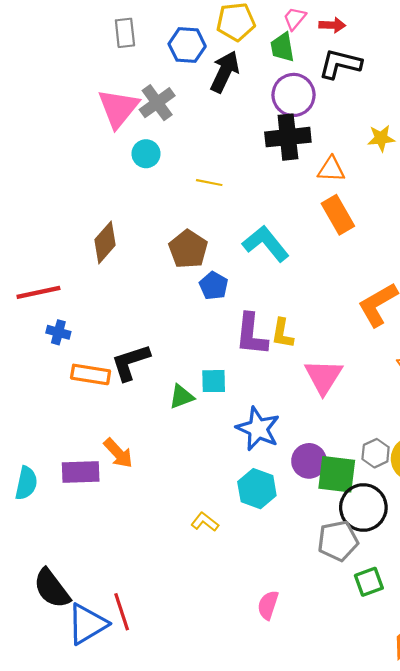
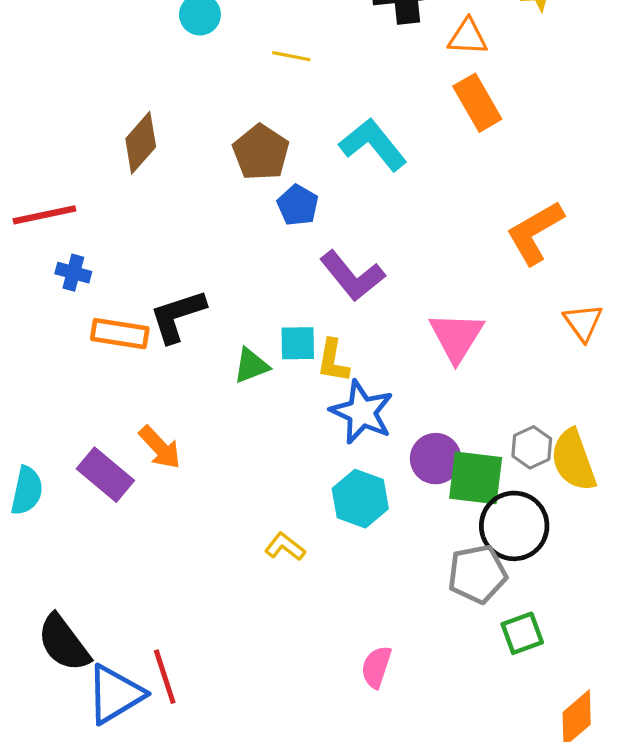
yellow L-shape: (282, 333) -> (333, 361), moved
purple L-shape: (251, 334) -> (352, 276), turned -45
purple rectangle: (81, 472) -> (105, 475), turned 42

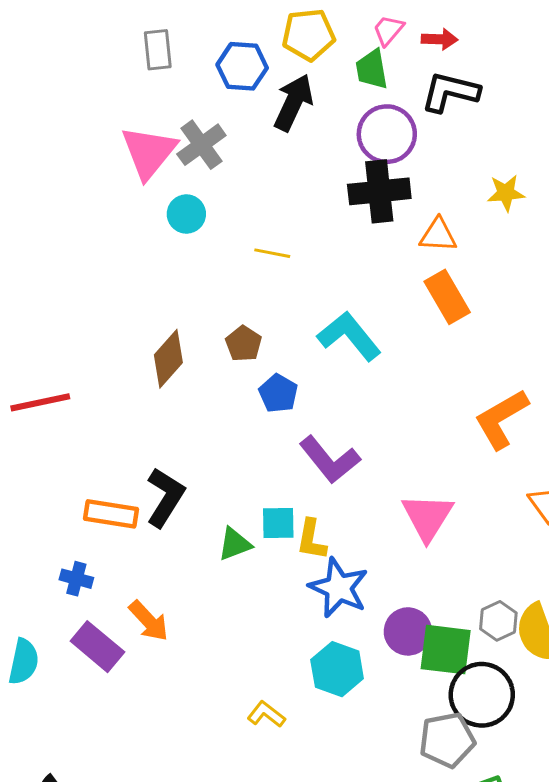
brown diamond: (141, 143) -> (168, 359), moved
brown pentagon: (261, 152) -> (244, 344), size x0.7
blue cross: (73, 273) -> (76, 579), moved
black L-shape: (178, 316) -> (165, 497), turned 140

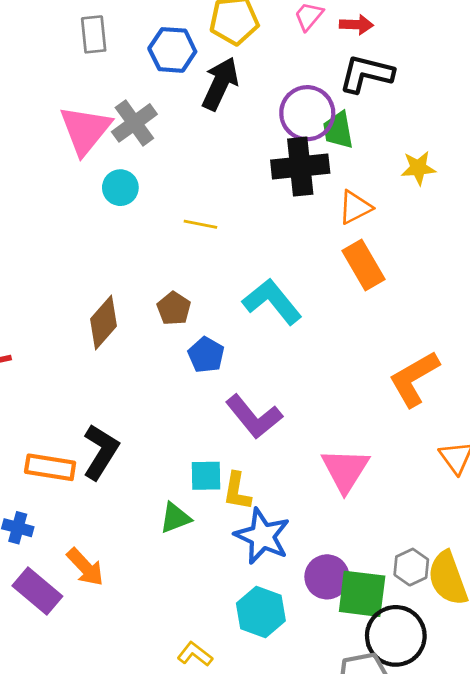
green trapezoid: (372, 69) -> (338, 130), moved
orange triangle: (438, 235) -> (355, 207), turned -30
green triangle: (235, 544) -> (175, 518), moved

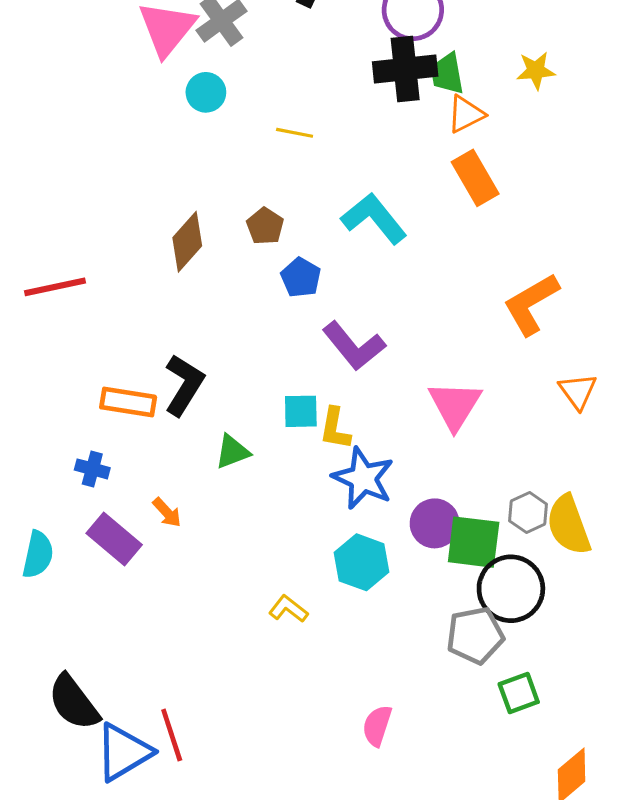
green trapezoid: (338, 130) -> (447, 74), moved
green triangle: (175, 518) -> (232, 452), moved
orange arrow: (85, 567) -> (167, 512), size x0.7

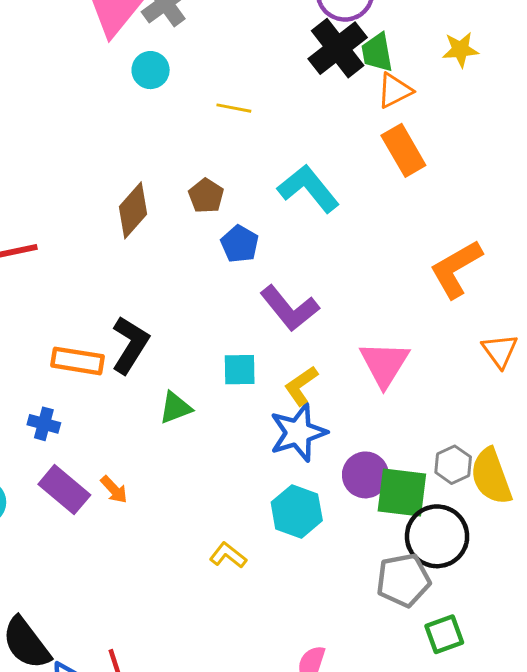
black cross: (405, 69) -> (338, 48), turned -32
yellow L-shape: (335, 428) -> (301, 386), moved, turned 45
blue star: (363, 478) -> (298, 433), turned 30
orange arrow: (167, 512) -> (114, 490), moved

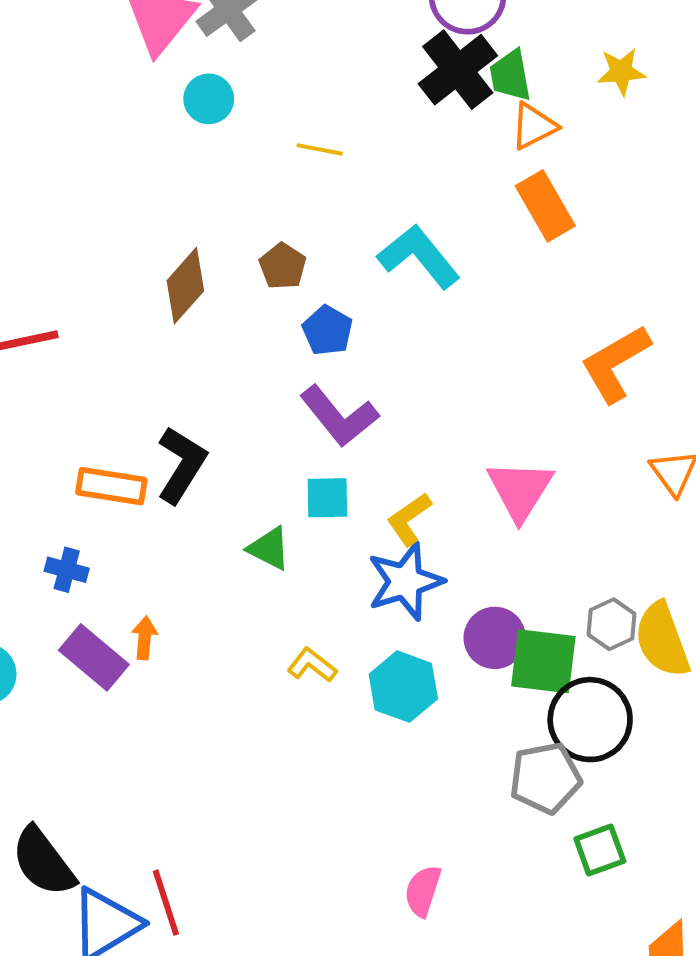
purple L-shape: (289, 308) -> (339, 416), moved
green triangle: (175, 408) -> (269, 548), moved, turned 48
orange arrow: (114, 490) -> (144, 638), moved, turned -132
yellow L-shape: (228, 555) -> (312, 665), moved

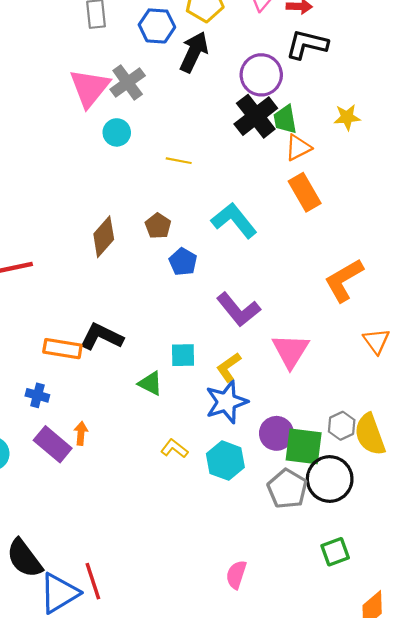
purple L-shape: (339, 416) -> (238, 310), moved
black L-shape: (181, 465) -> (102, 337), turned -96
gray pentagon: (545, 778) -> (287, 489), moved, turned -30

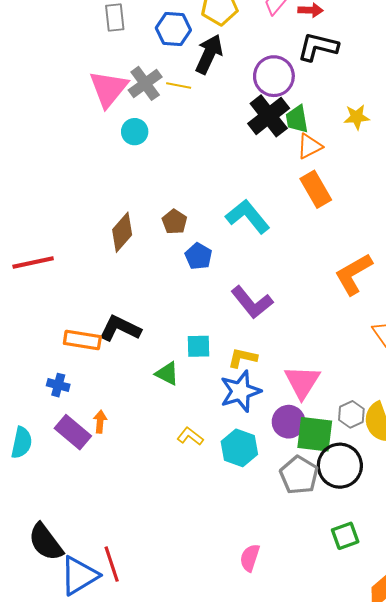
yellow line: (179, 161) -> (179, 86), moved
pink triangle: (291, 351) -> (302, 382), moved
yellow L-shape: (229, 367) -> (242, 358), turned 48

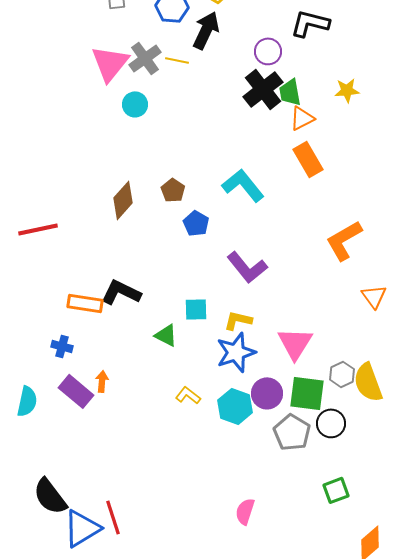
purple circle: (274, 76) -> (268, 51), size x0.7
purple circle: (289, 422) -> (267, 393), moved
black circle: (340, 466) -> (331, 423), size x0.7

